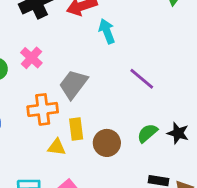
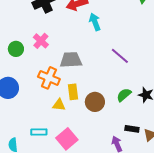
gray trapezoid: (73, 84) -> (71, 60), turned 50
orange cross: (43, 109) -> (49, 78), turned 30

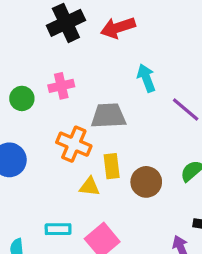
cyan arrow: (95, 22) -> (146, 78), moved
pink cross: (41, 41) -> (61, 86), turned 35

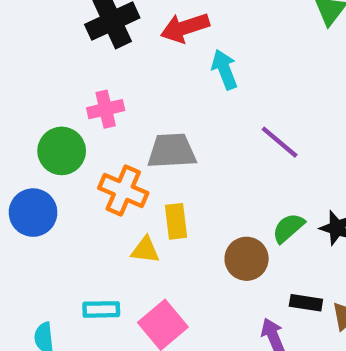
cyan arrow: (146, 78) -> (225, 69), moved
green circle: (22, 98) -> (62, 151), moved, size x1.4
brown circle: (146, 182) -> (247, 259), moved

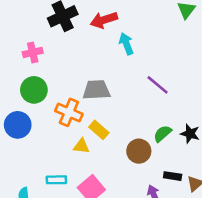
pink cross: (106, 109) -> (33, 52), moved
yellow rectangle: (176, 221) -> (99, 130), turned -42

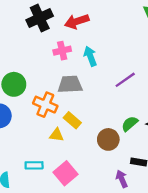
cyan arrow: (126, 44) -> (90, 56), moved
pink cross: (33, 52) -> (62, 51), moved
purple line: (158, 85) -> (125, 80), turned -75

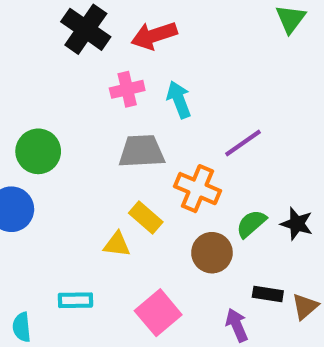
black cross: (40, 18) -> (86, 29), turned -30
orange cross: (45, 105) -> (197, 189), moved
pink square: (66, 173) -> (158, 313), moved

